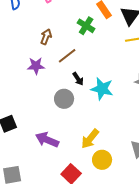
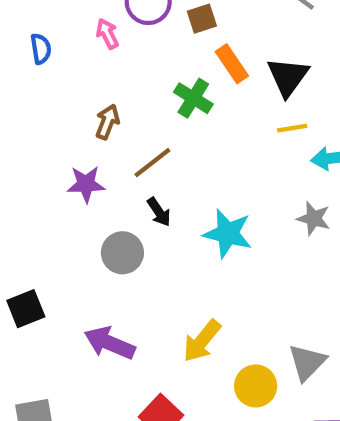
black arrow: (78, 79) -> (159, 212), moved
gray circle: (64, 99) -> (122, 253), moved
yellow circle: (102, 160) -> (256, 386), moved

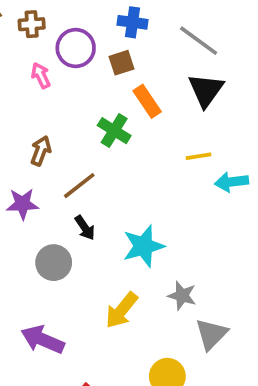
black triangle: (288, 77) -> (206, 90), moved
gray star: (314, 218) -> (182, 296), moved
cyan star: (228, 233) -> (144, 246), turned -30
yellow arrow: (202, 341) -> (121, 310), moved
gray triangle: (307, 362) -> (211, 334), moved

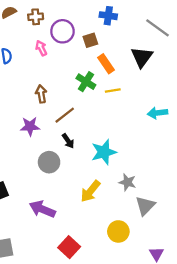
blue cross: (133, 22) -> (108, 16), moved
gray line: (199, 41) -> (158, 28), moved
brown arrow: (41, 151) -> (41, 94), turned -30
yellow line: (199, 156) -> (113, 91), moved

